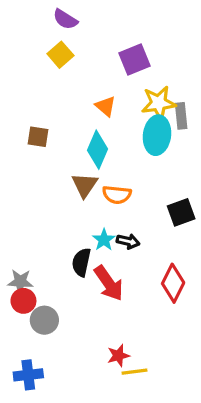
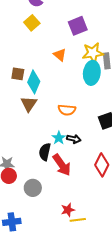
cyan diamond: (97, 150) -> (34, 82), moved
brown triangle: (85, 185) -> (29, 104), moved
gray circle: (44, 320) -> (33, 188), moved

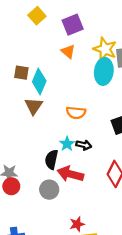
purple square: (78, 26) -> (73, 25), moved
yellow star: (93, 53) -> (105, 49), turned 30
red arrow: (62, 165) -> (70, 174), turned 140
gray circle: (33, 188) -> (49, 190), moved

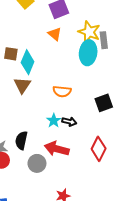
black semicircle: (51, 159) -> (21, 140), moved

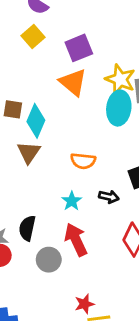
orange triangle: (55, 34) -> (73, 82), size x1.5
black arrow: (69, 122) -> (109, 197), moved
red arrow: (57, 149) -> (76, 240), turned 50

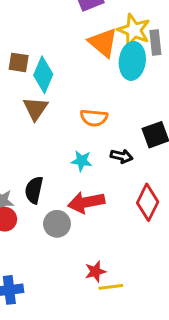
orange triangle: (73, 82) -> (103, 42), moved
cyan star: (72, 201) -> (82, 161), turned -30
red arrow: (76, 240) -> (86, 202), turned -76

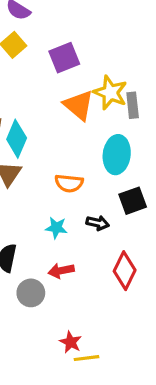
cyan ellipse: (132, 61) -> (117, 155), moved
red arrow: (86, 202) -> (61, 271), size x0.7
red star: (95, 271) -> (71, 342), turned -30

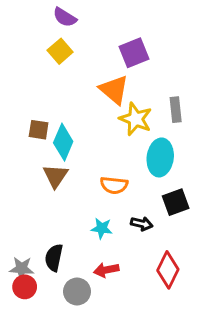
purple square: (64, 58) -> (134, 53), moved
yellow star: (110, 93) -> (136, 119), moved
orange triangle: (79, 105) -> (114, 90), moved

